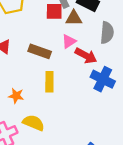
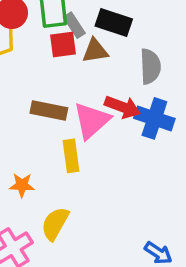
pink triangle: (69, 41) -> (92, 121), moved, size x1.6
blue cross: (103, 79) -> (154, 118), moved
yellow semicircle: (33, 123) -> (55, 224), turned -75

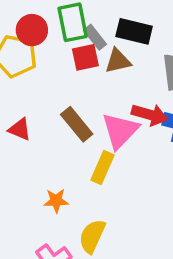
brown rectangle: (49, 111) -> (77, 124), turned 44
yellow rectangle: (71, 156) -> (103, 167), turned 36

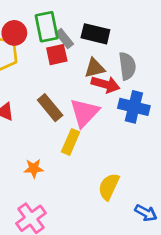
brown triangle: (118, 61) -> (95, 68), moved
red arrow: (150, 115) -> (106, 84), moved
yellow semicircle: (92, 236) -> (109, 187), moved

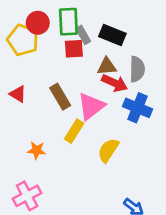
yellow semicircle: (109, 187) -> (108, 150), moved

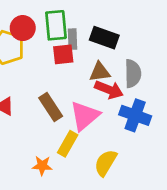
gray rectangle: (83, 35) -> (73, 39), turned 30
orange star: (37, 150) -> (42, 166), moved

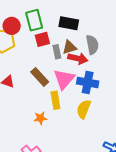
gray rectangle: (73, 39) -> (57, 52), moved
blue cross: (135, 115) -> (88, 82), moved
yellow rectangle: (68, 144) -> (55, 100), turned -30

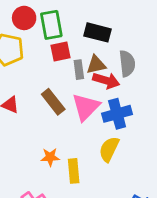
red circle: (12, 26) -> (24, 18), moved
blue cross: (88, 82) -> (117, 114), turned -30
yellow rectangle: (55, 100) -> (74, 171), moved

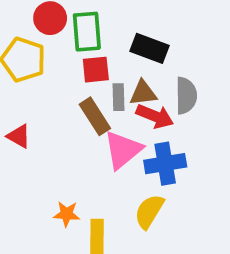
brown rectangle: (53, 102) -> (95, 116), moved

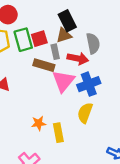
green rectangle: (87, 32) -> (23, 40), moved
black rectangle: (150, 48) -> (67, 21), turned 54
brown triangle: (143, 93) -> (64, 35), moved
brown rectangle: (95, 116) -> (44, 65), turned -30

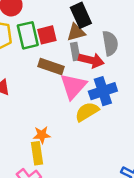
gray rectangle: (55, 52) -> (75, 52), moved
yellow semicircle: (85, 113) -> (87, 112), moved, turned 36
yellow rectangle: (58, 133) -> (37, 153), moved

